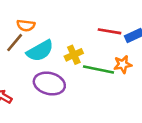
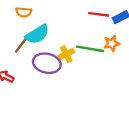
brown line: (15, 43) -> (21, 45), moved
yellow cross: (74, 55) -> (66, 54), moved

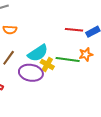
cyan semicircle: (37, 34) -> (38, 53), moved
yellow cross: (66, 54) -> (47, 65), turned -32

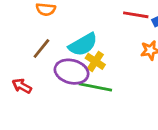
green line: (68, 59) -> (95, 87), moved

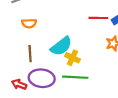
brown line: (41, 49) -> (30, 54), turned -35
purple ellipse: (72, 72) -> (42, 78), moved

